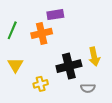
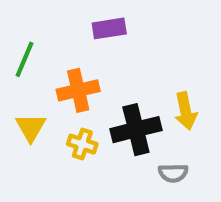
orange cross: (42, 33) -> (78, 90), moved
yellow cross: (41, 84) -> (82, 144), moved, turned 32

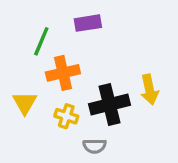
green line: (24, 59) -> (41, 41), moved
gray semicircle: (173, 173) -> (95, 146), moved

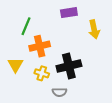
purple rectangle: (88, 23) -> (69, 13), moved
yellow arrow: (149, 90) -> (94, 29), moved

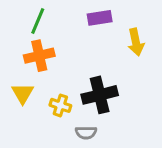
green line: (26, 26) -> (38, 21), moved
orange cross: (40, 46) -> (39, 56), moved

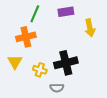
green line: (38, 21) -> (35, 14), moved

